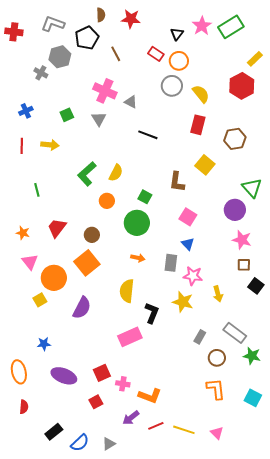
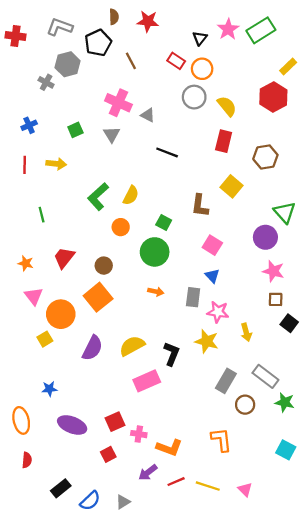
yellow semicircle: (127, 291) -> (132, 346), moved, turned 55
gray rectangle: (200, 337) -> (226, 381), size x1.5
orange L-shape: (216, 389) -> (221, 440), moved

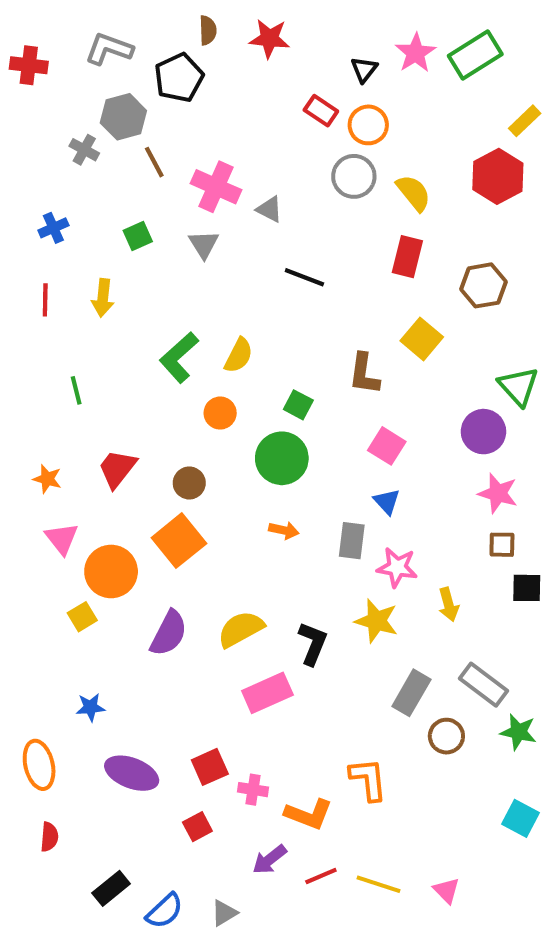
brown line: (131, 61) -> (154, 162), moved
yellow arrow: (56, 164) -> (103, 298), turned 90
black square: (289, 323) -> (527, 588), turned -36
orange L-shape: (221, 440) -> (368, 779), moved

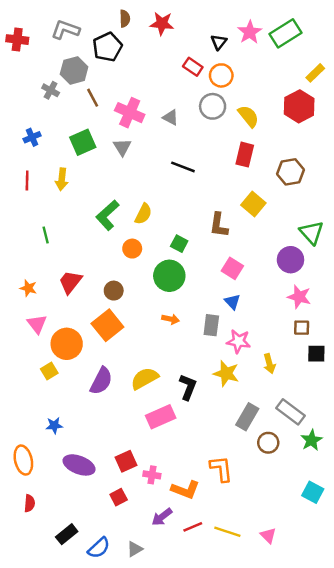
gray triangle: (269, 209) -> (171, 117), moved
green square: (138, 236) -> (83, 142), size x1.5
green star: (518, 732) -> (312, 440), turned 30

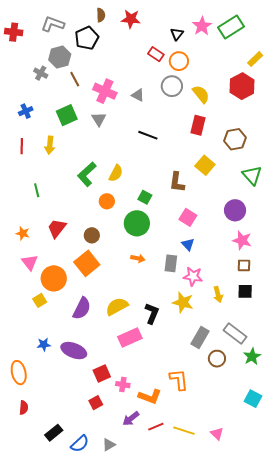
green triangle: (312, 232) -> (252, 175), moved
black square: (316, 354) -> (245, 291), moved
purple ellipse: (79, 465) -> (74, 351), moved

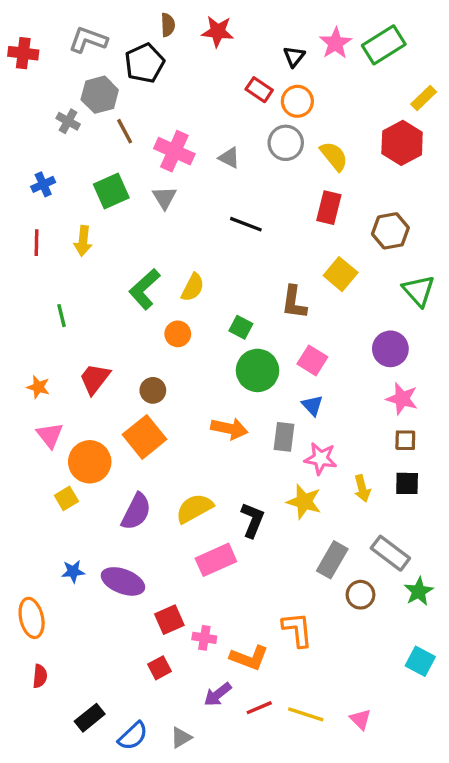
green circle: (137, 223) -> (257, 370), moved
orange arrow: (138, 258) -> (229, 429), size x1.5

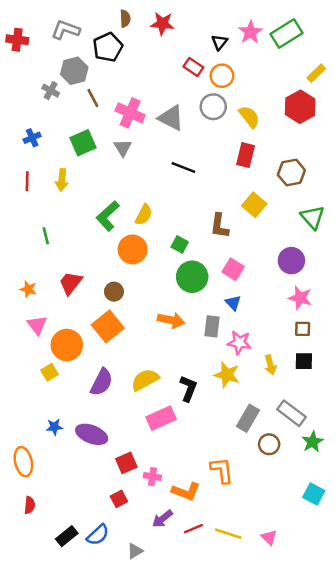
gray triangle: (229, 158) -> (171, 118), size x1.6
orange circle: (178, 334) -> (133, 249), size x1.5
blue semicircle: (133, 736) -> (98, 535), moved

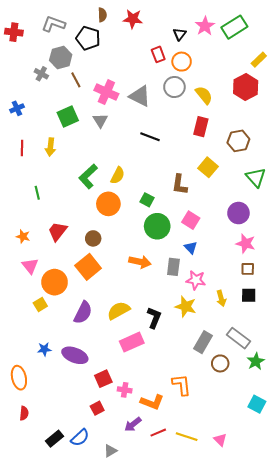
black pentagon: (108, 47) -> (88, 38), turned -30
red rectangle: (193, 67) -> (158, 54), turned 35
blue cross: (32, 138) -> (17, 108), moved

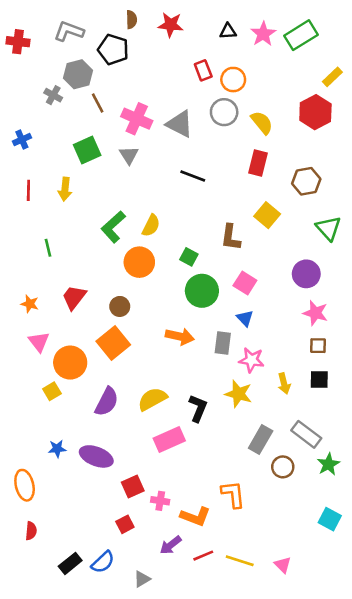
black triangle: (180, 34) -> (228, 31), moved, turned 48

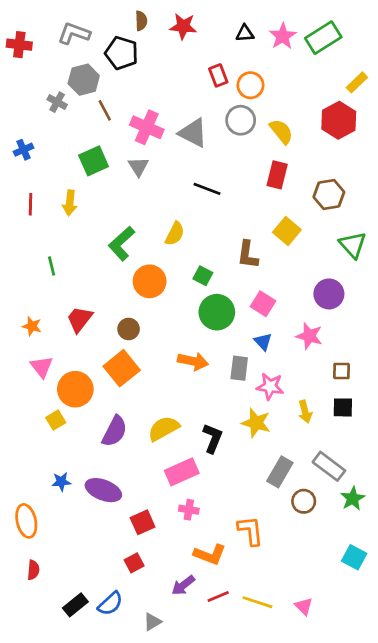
yellow semicircle: (151, 226) -> (175, 234), moved
pink star: (315, 313) -> (309, 336), moved
pink cross: (160, 501) -> (189, 510), moved

